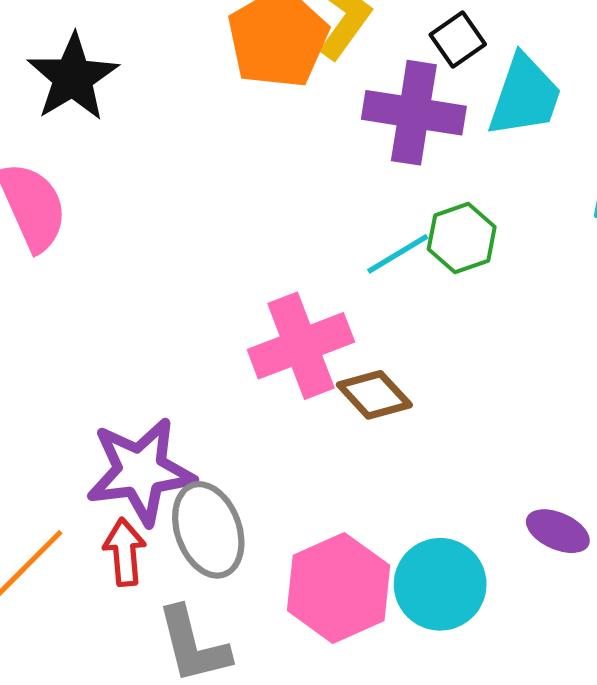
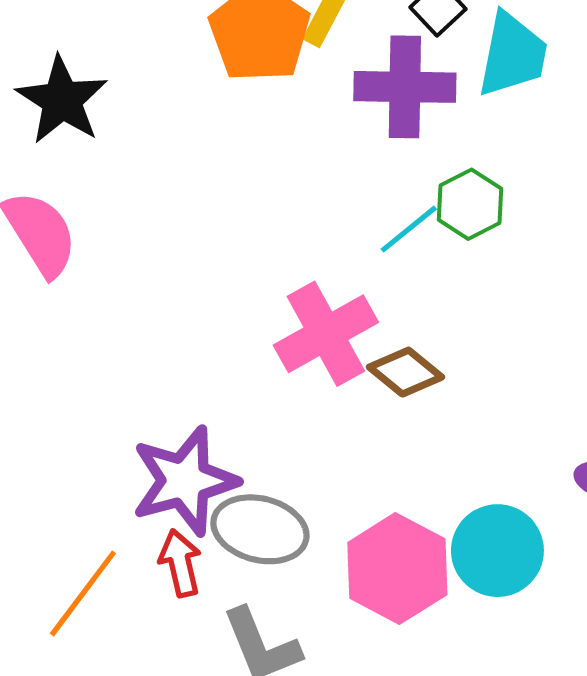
gray ellipse: (208, 530) -> (260, 529), turned -48

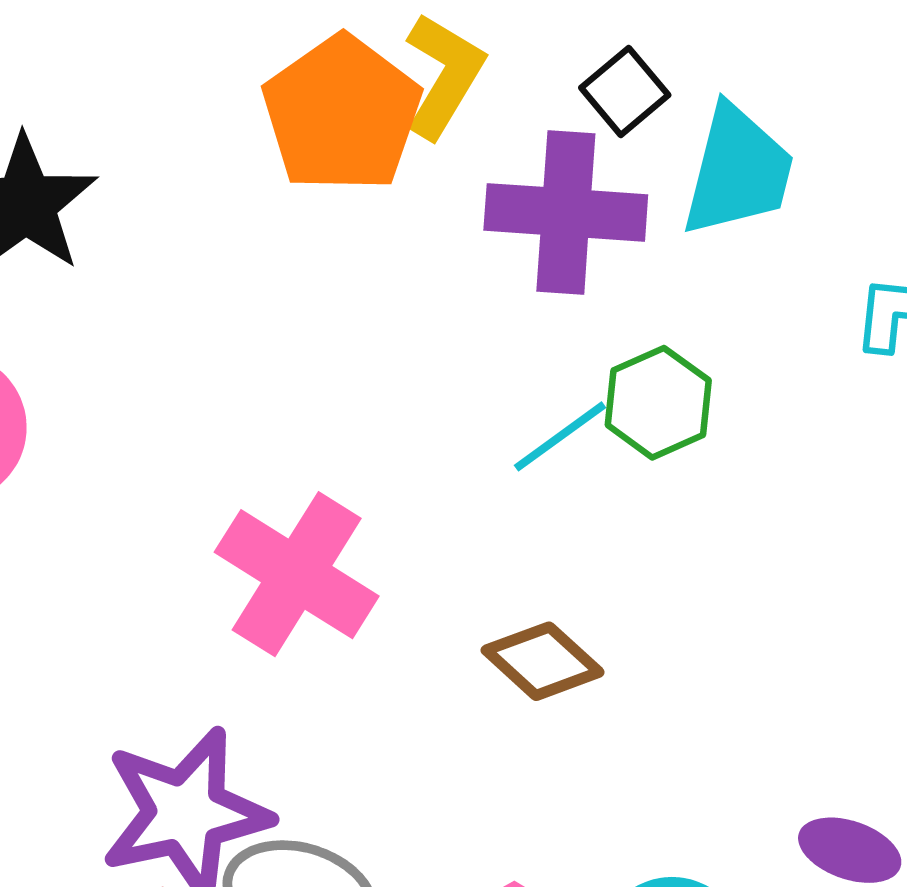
pink cross: (326, 334) -> (297, 574), moved, turned -32

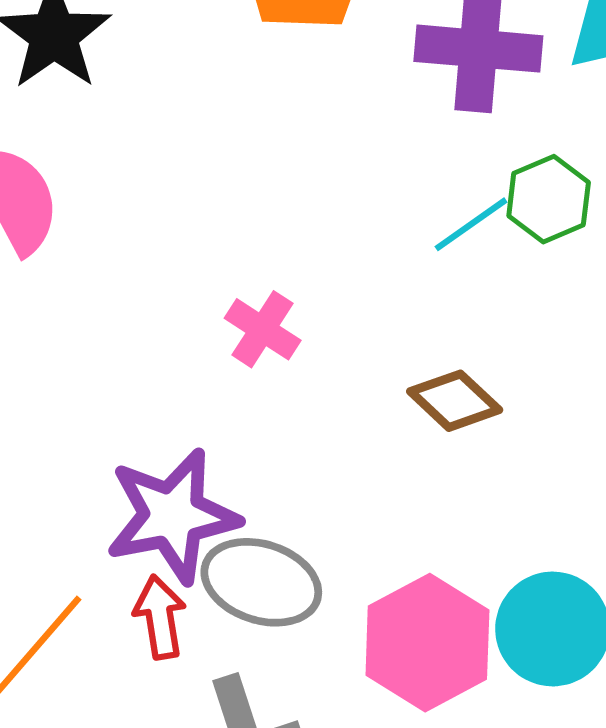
pink cross: (297, 574) -> (263, 329), size x0.6

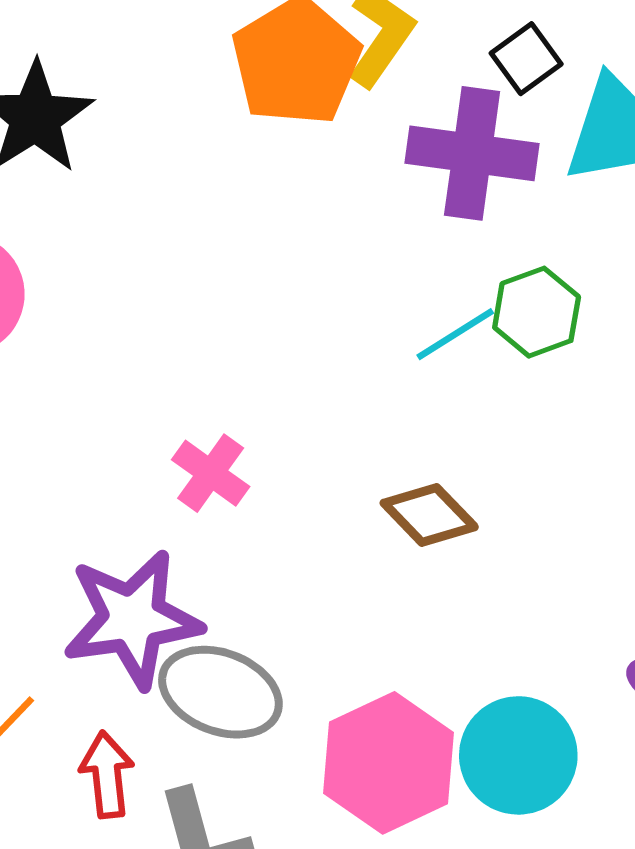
pink cross: (263, 329) -> (211, 473), moved
red arrow: (160, 617) -> (107, 775), moved

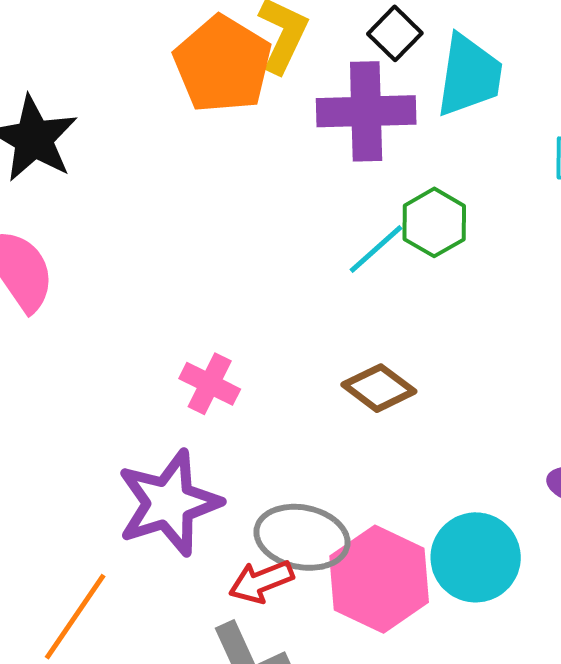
gray ellipse: (220, 692) -> (302, 537), moved
red arrow: (107, 775) -> (261, 581), moved, turned -96

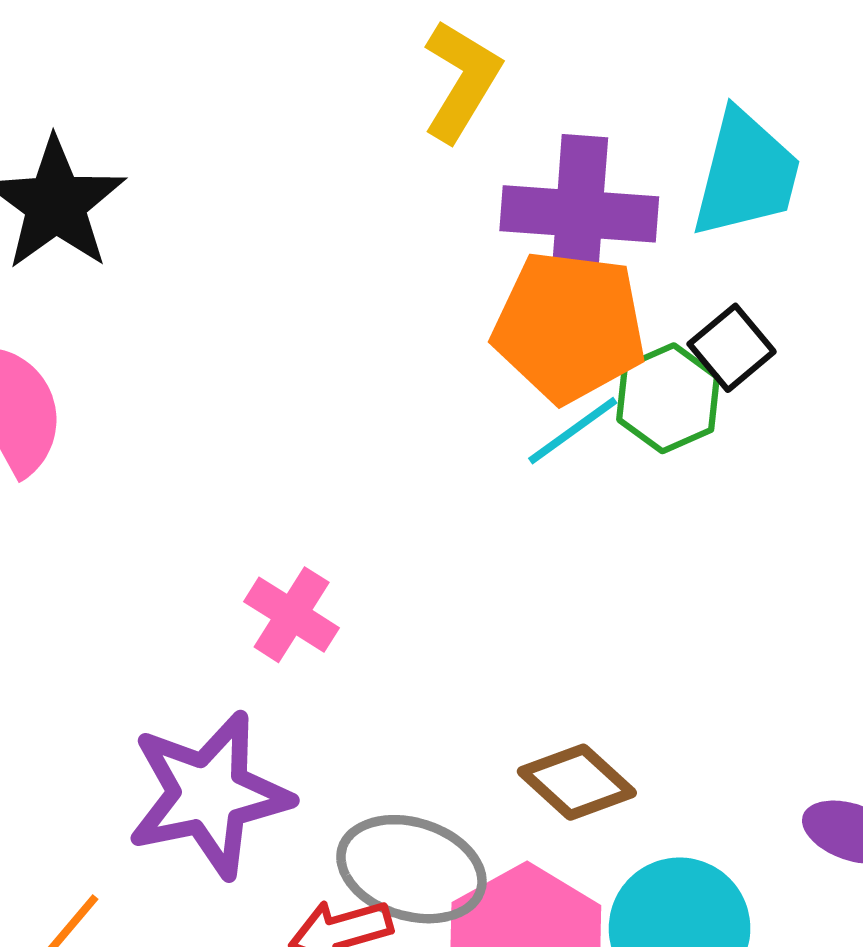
black square: (395, 33) -> (732, 348), moved
orange pentagon: (223, 64) -> (569, 326), moved, turned -30
brown diamond: (379, 388) -> (577, 782), moved

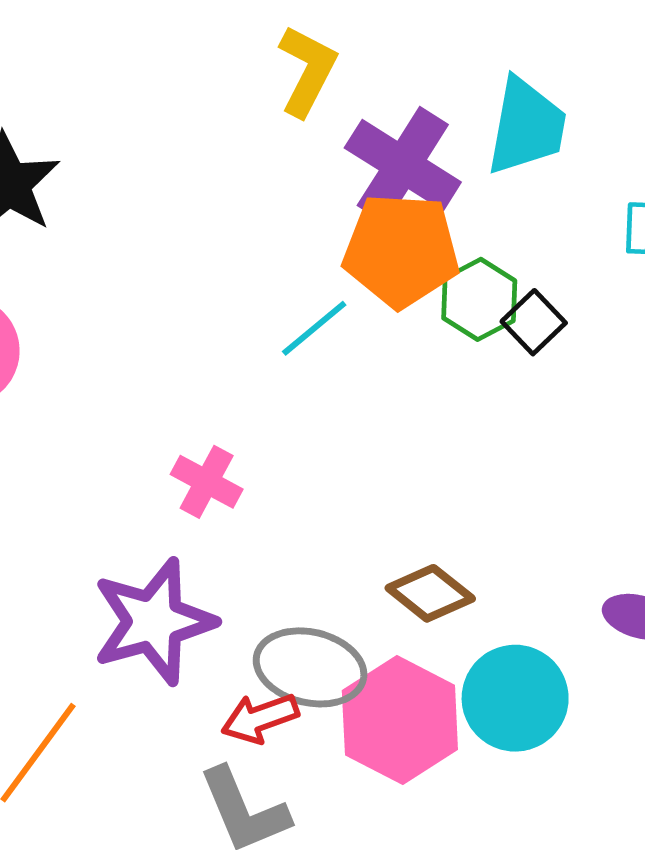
purple cross: (579, 214) -> (403, 165), turned 32
black square: (732, 348) -> (534, 322), moved
cyan line: (573, 431) -> (314, 328), moved

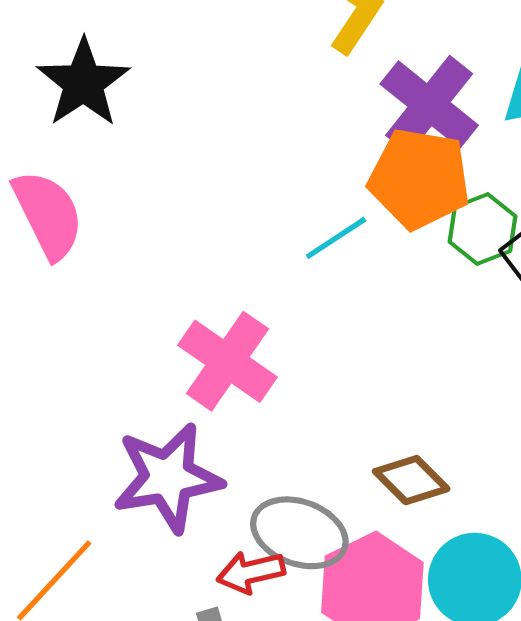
pink cross: (207, 482) -> (227, 361), size x1.6

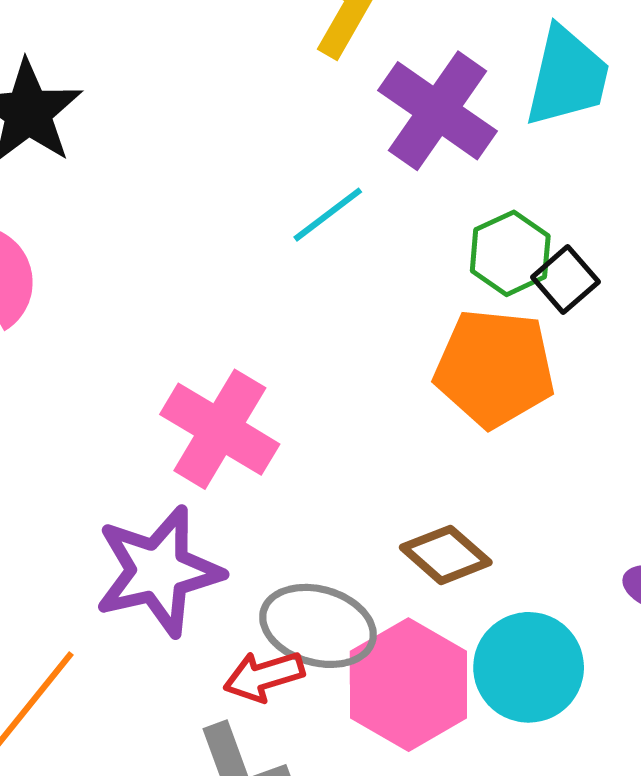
orange pentagon: (419, 179) -> (495, 368), moved
cyan line: (336, 238) -> (328, 215), moved

